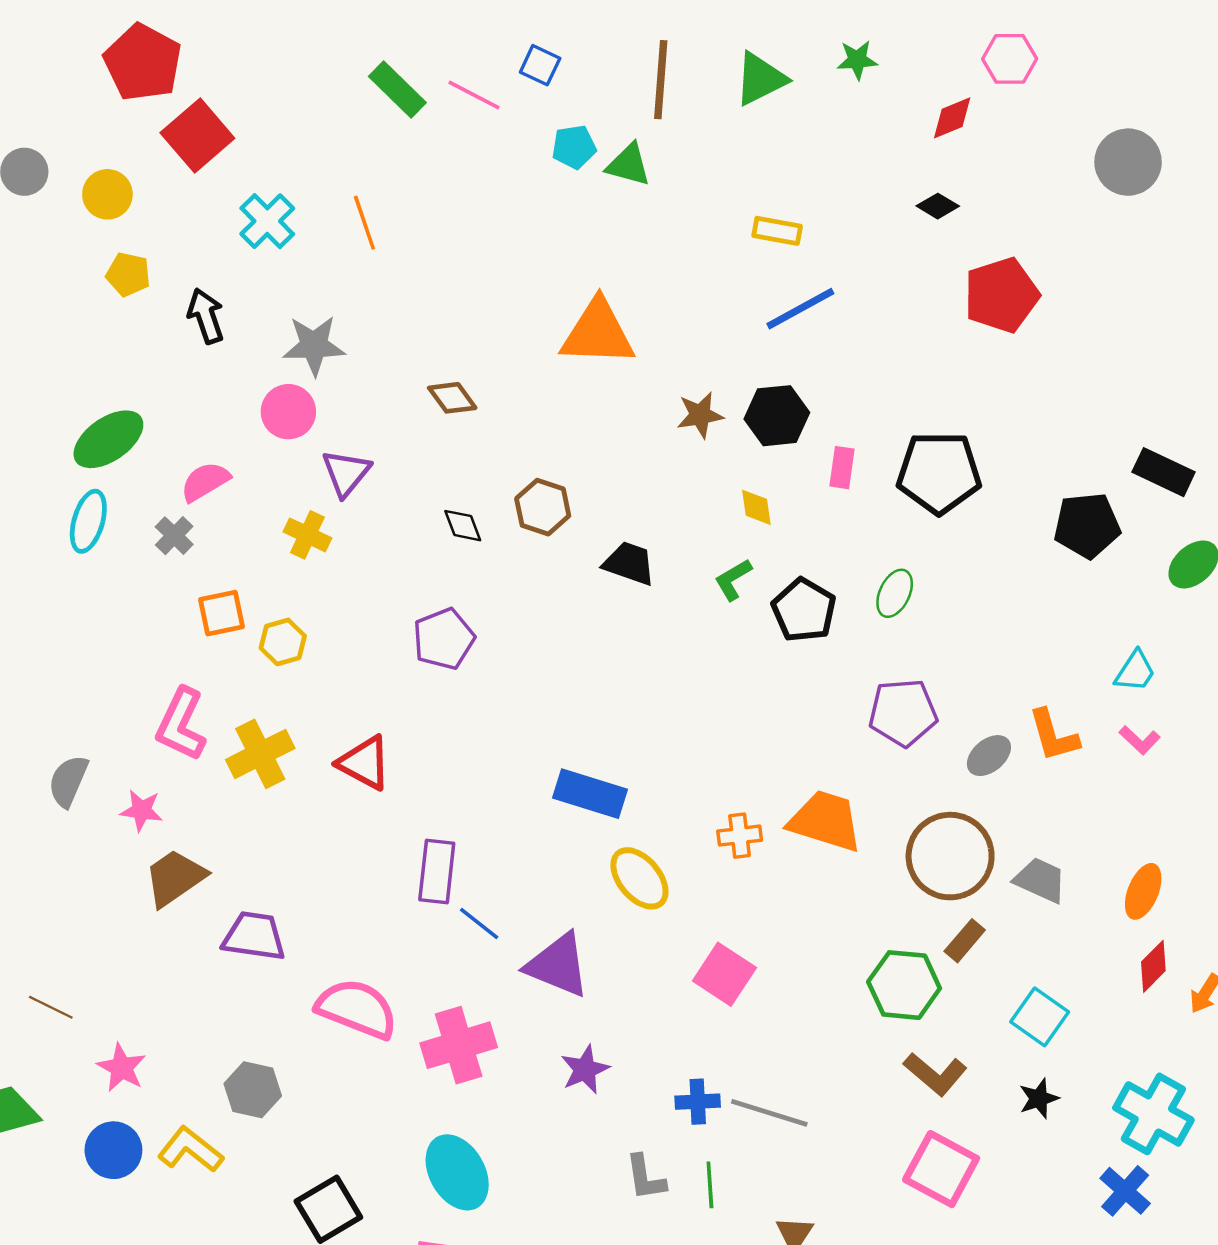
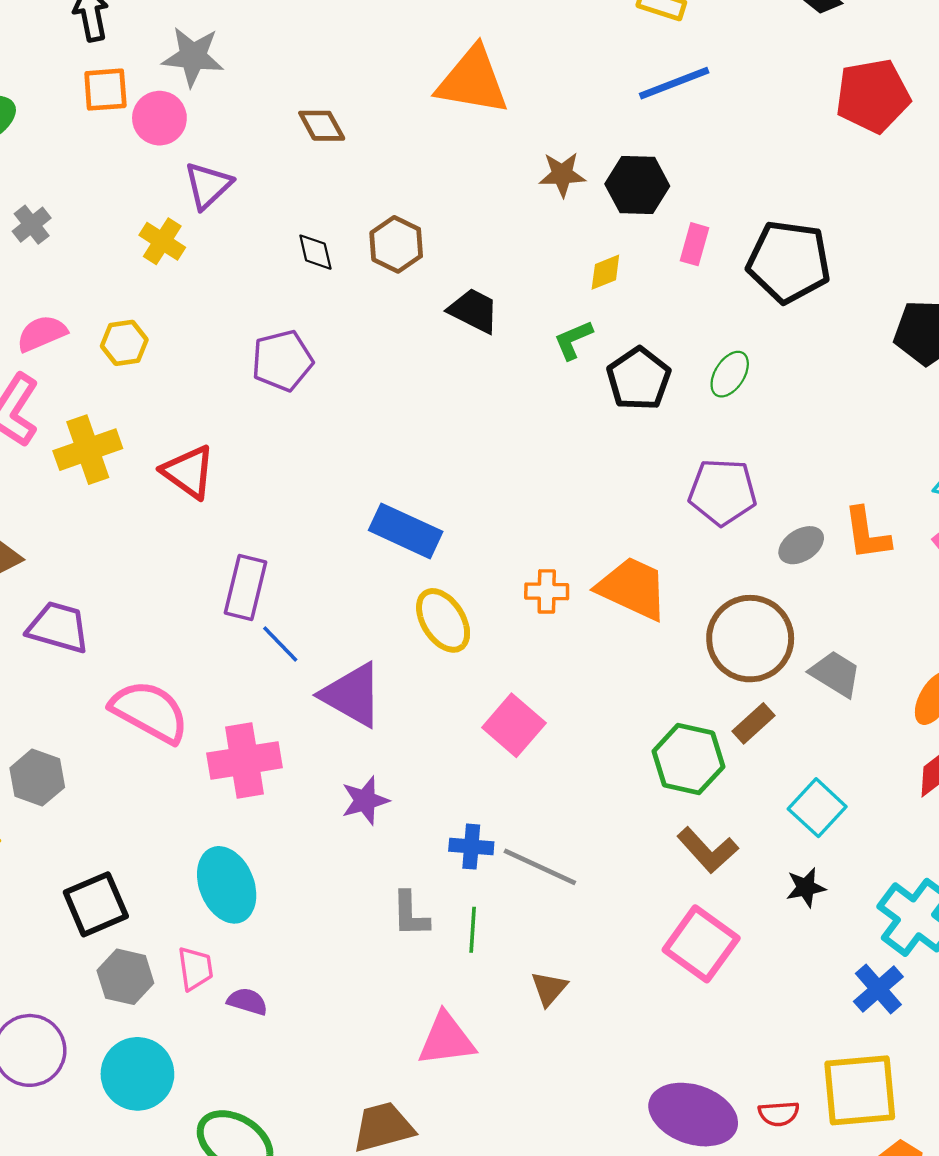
pink semicircle: (205, 482) -> (42, 333), moved
yellow diamond: (756, 507) -> (605, 272), turned 69
orange square: (221, 613) -> (105, 90), moved

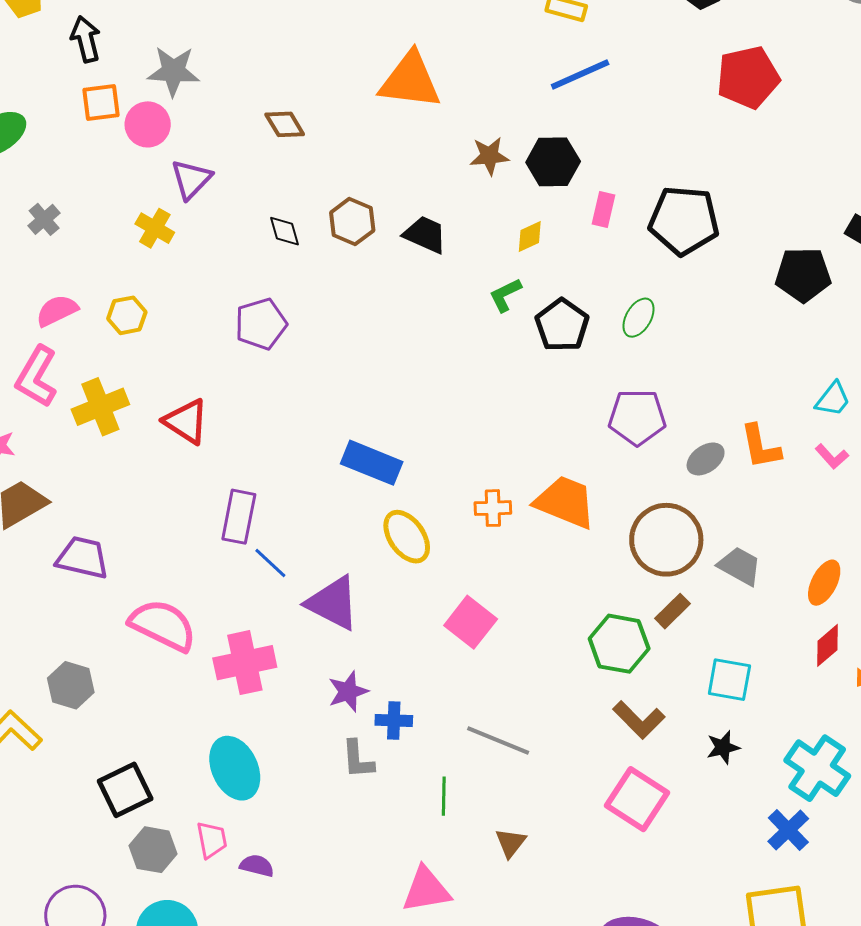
black trapezoid: (474, 311) -> (425, 235), moved
cyan square: (817, 808) -> (729, 680), turned -30
blue cross: (471, 847) -> (394, 720), moved
gray L-shape: (410, 914) -> (358, 759), moved

